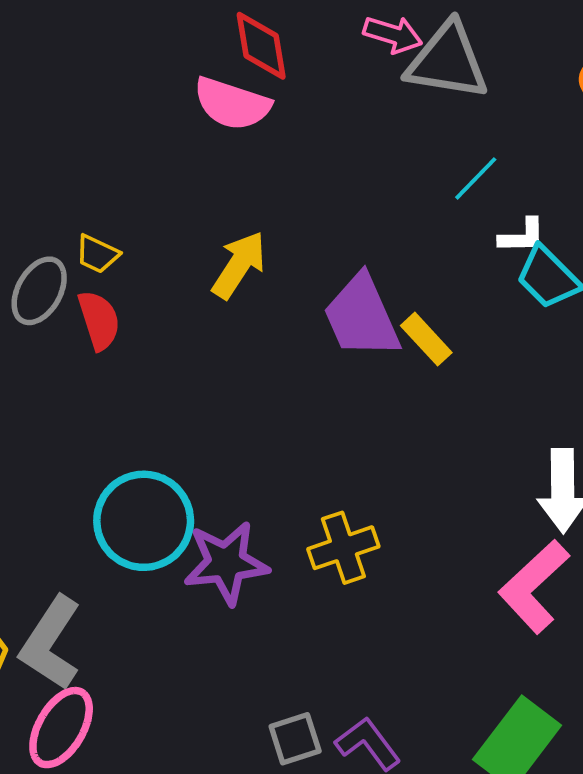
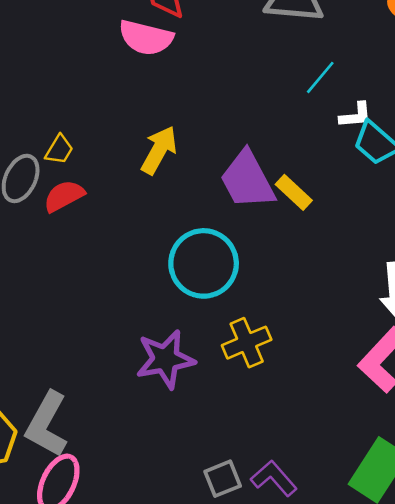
yellow trapezoid: (97, 254) -> (59, 150), turned -80
red semicircle: (99, 320) -> (64, 196), turned -96
cyan circle: (144, 521) -> (204, 263), moved

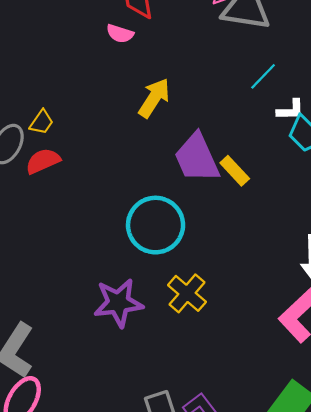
pink semicircle: (146, 38) -> (120, 34), size x0.6
yellow arrow: (159, 150) -> (154, 98), moved
yellow cross: (247, 343) -> (187, 293), turned -30

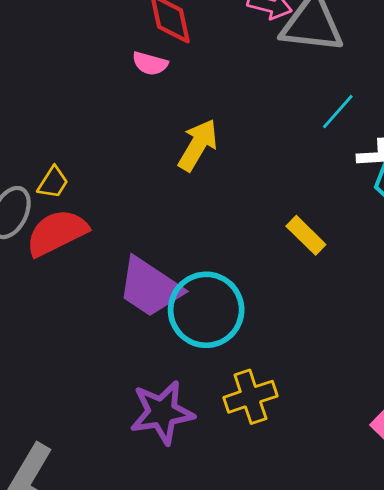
purple trapezoid: (197, 158) -> (150, 287), moved, turned -30
red semicircle: (43, 161) -> (57, 233), size x1.4
yellow cross: (187, 293) -> (250, 397), turned 33

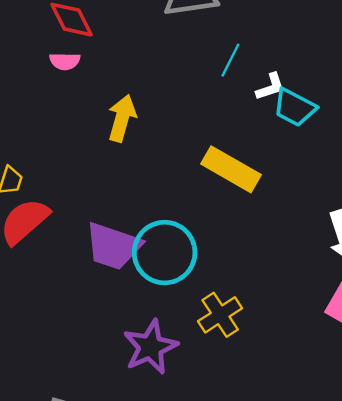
yellow rectangle: (306, 235) -> (231, 169), size x1.6

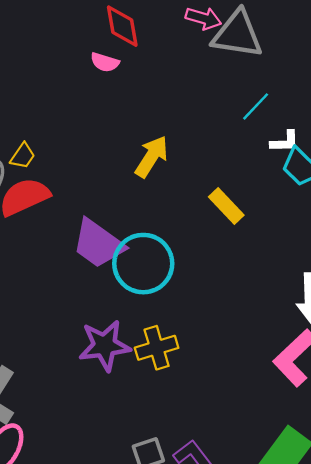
yellow arrow: (122, 118) -> (152, 157), moved
yellow rectangle: (231, 169) -> (226, 206), size x0.7
yellow cross: (220, 315) -> (157, 348), moved

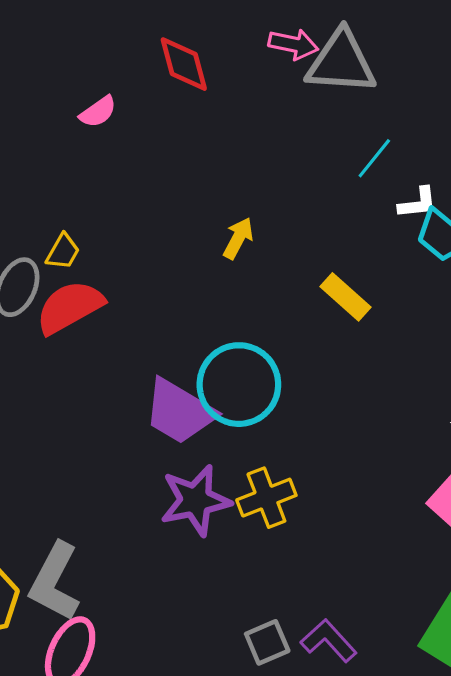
pink semicircle: (105, 62) -> (98, 112), moved, turned -48
yellow arrow: (152, 157) -> (238, 238), size x0.7
purple trapezoid: (98, 244) -> (179, 412), moved

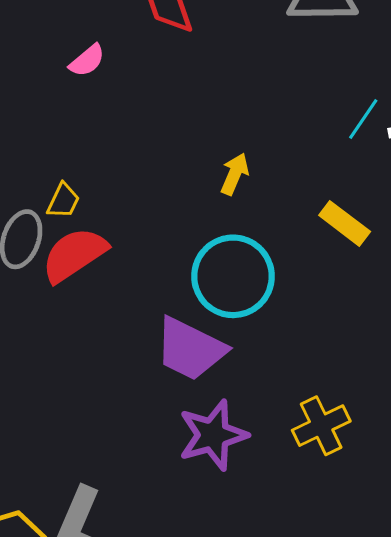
cyan line: (374, 158) -> (363, 119), moved
cyan circle: (239, 385) -> (233, 276), moved
yellow cross: (266, 498) -> (321, 426), moved

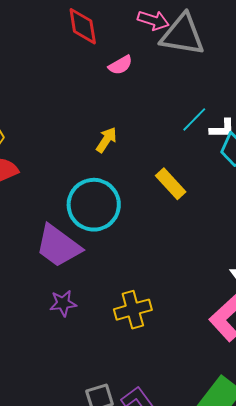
pink semicircle: (87, 61) -> (120, 65), moved
purple star: (213, 435) -> (63, 303), size x0.6

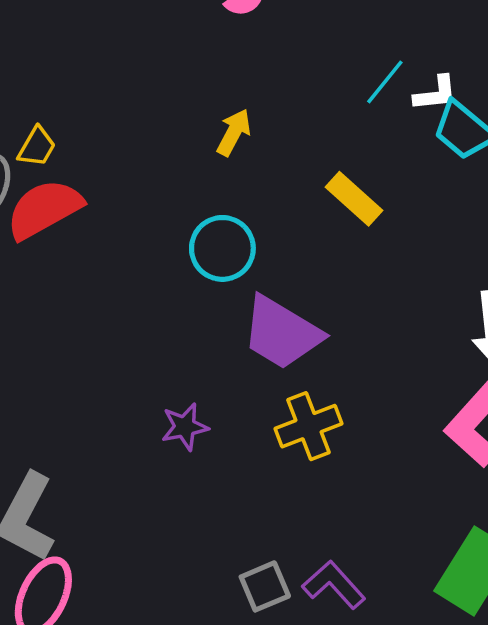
cyan circle: (94, 205) -> (222, 248), size x0.7
purple trapezoid: (58, 246) -> (282, 333), moved

